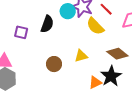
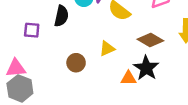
orange triangle: (95, 82) -> (128, 78), turned 32

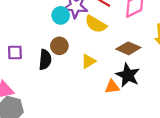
black semicircle: (61, 16) -> (45, 60), moved
brown circle: (76, 63) -> (59, 46), moved

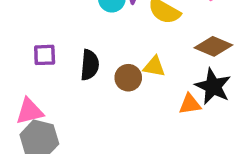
brown circle: (59, 46) -> (128, 78), moved
yellow triangle: (88, 61) -> (154, 67), turned 42

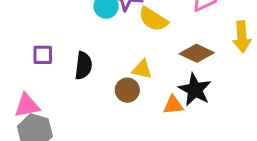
brown circle: (128, 78) -> (127, 90), moved

